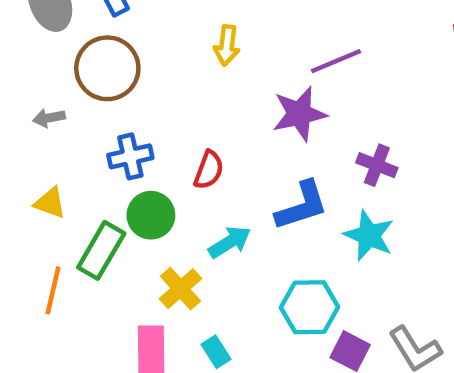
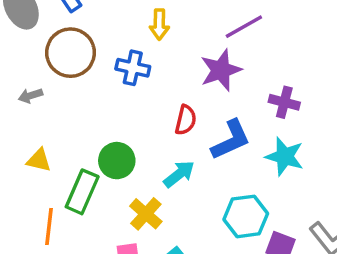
blue cross: (130, 156) -> (133, 68), moved, turned 32
red semicircle: (209, 170) -> (186, 120), moved

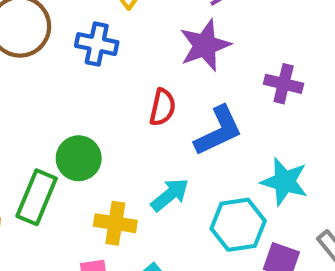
cyan star: (285, 156) -> (284, 182), moved
cyan arrow: (179, 174) -> (170, 195), moved
yellow cross: (146, 214) -> (115, 223), turned -32

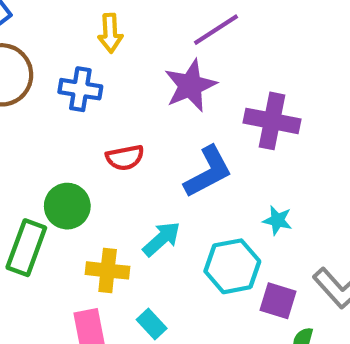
purple cross: (284, 84) -> (272, 121), size x1.4
red semicircle: (163, 107) -> (125, 158), moved, turned 69
cyan star: (284, 182) -> (277, 220), size x0.6

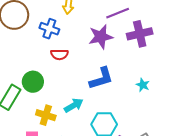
purple cross: (272, 121) -> (140, 34), moved, turned -35
red semicircle: (125, 158) -> (59, 55), moved
cyan star: (277, 220) -> (143, 85), moved

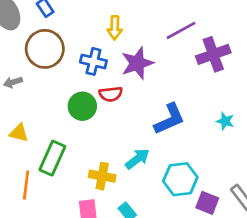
purple star: (101, 37) -> (137, 63), moved
green circle: (33, 82) -> (82, 106), moved

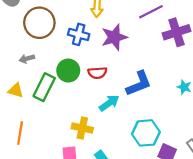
gray arrow: (13, 82) -> (27, 59), moved
red semicircle: (111, 94) -> (97, 73), moved
green rectangle: (52, 158) -> (44, 87), moved
cyan arrow: (137, 159) -> (109, 103), moved

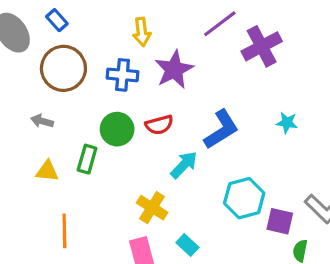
gray arrow: (27, 59) -> (42, 121), moved, turned 40
green rectangle: (44, 87) -> (87, 159), size x0.7
yellow cross: (82, 128) -> (152, 208), turned 30

